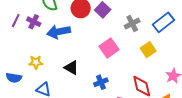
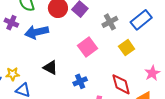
yellow star: (36, 62) -> (13, 74), moved

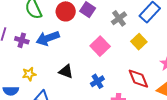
purple cross: (11, 23) -> (22, 40), moved
yellow star: (13, 74) -> (29, 74), moved

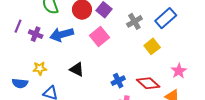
pink square: (100, 46) -> (100, 37), moved
red diamond: (138, 79) -> (148, 83), turned -30
blue cross: (97, 81) -> (118, 81), moved

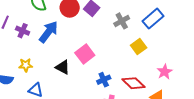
blue arrow: (62, 34) -> (49, 32), turned 140
pink square: (100, 37) -> (85, 54), moved

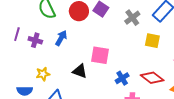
blue arrow: (49, 32) -> (61, 38), size x0.7
yellow square: (139, 46) -> (152, 41), turned -35
pink square: (85, 54) -> (100, 55), turned -36

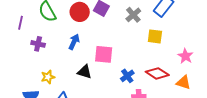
purple line: (17, 34) -> (20, 23), moved
blue arrow: (61, 38) -> (74, 42), moved

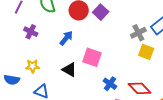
gray cross: (133, 15) -> (138, 33), moved
blue cross: (127, 76) -> (110, 84), turned -32

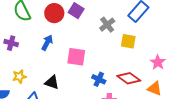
gray cross: (138, 33) -> (107, 25), moved
black triangle: (69, 70) -> (52, 82), moved

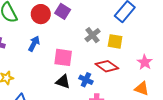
gray cross: (107, 25) -> (93, 35), moved
red diamond: (129, 78) -> (107, 66), moved
black triangle: (52, 82) -> (63, 82), moved

